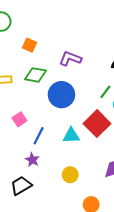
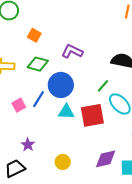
red square: (97, 124) -> (92, 115), turned 30
blue line: (39, 136) -> (38, 99), moved
cyan triangle: (71, 136) -> (66, 112), moved

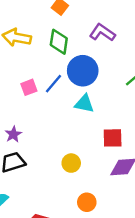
green diamond: (38, 64) -> (59, 42), turned 75
red square: (92, 115) -> (113, 138), moved, size x0.7
purple star: (28, 145) -> (13, 134), moved

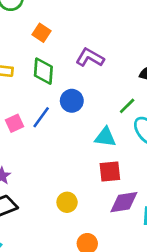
blue circle: (83, 71) -> (72, 101), size x0.7
cyan triangle: (84, 104) -> (105, 137), moved

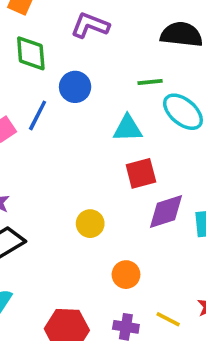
green line: (127, 106) -> (150, 82), turned 48

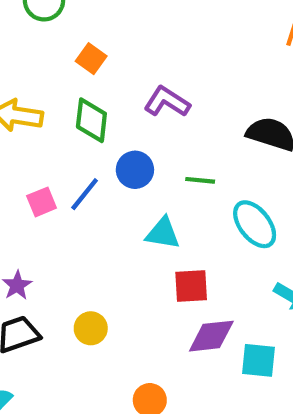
green line: (150, 82) -> (200, 180), moved
cyan triangle: (128, 128) -> (163, 233), moved
yellow circle: (90, 224) -> (91, 328), moved

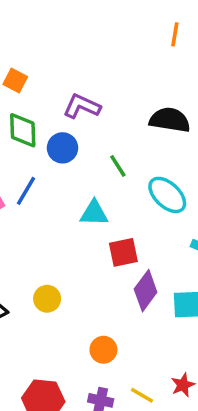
blue circle: (135, 170) -> (63, 148), moved
green line: (200, 180) -> (118, 166), turned 60
purple diamond: (211, 336) -> (146, 291), turned -39

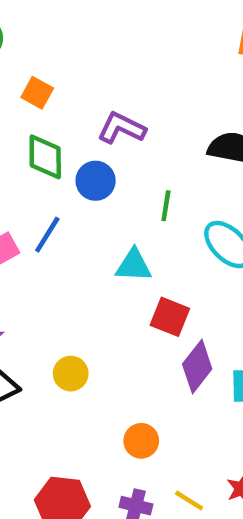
green line: (118, 166) -> (166, 206), turned 40
red square: (123, 252) -> (170, 317), turned 32

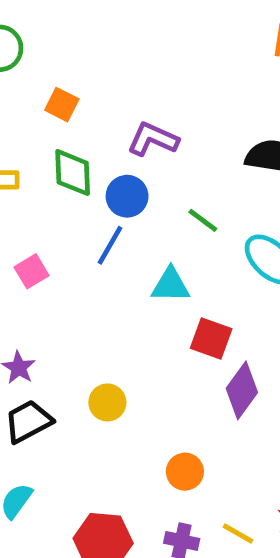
green line: (166, 206) -> (203, 220), turned -60
blue line: (47, 235) -> (110, 245), moved

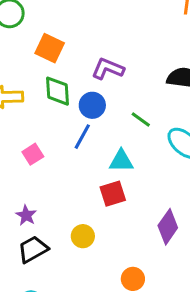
orange square: (62, 105) -> (50, 48), size x1.4
red square: (211, 339) -> (113, 194), moved, turned -36

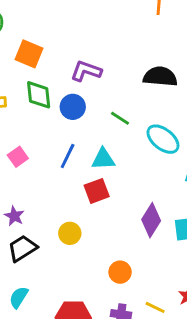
blue line: (82, 137) -> (68, 156), moved

